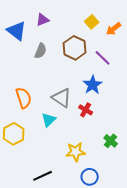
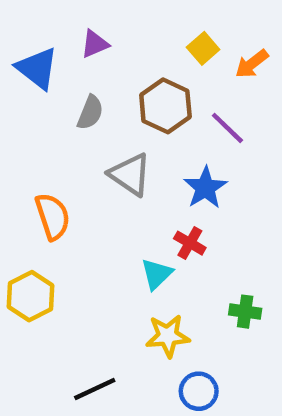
gray triangle: (62, 98) -> (130, 174), moved
cyan triangle: (49, 120) -> (157, 274), moved
green cross: (111, 141) -> (245, 312), turned -32

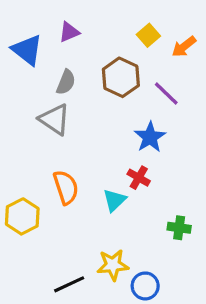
gray triangle: (130, 174) -> (55, 119), moved
orange semicircle: (53, 216) -> (66, 187), moved
yellow star: (168, 336) -> (113, 265), moved

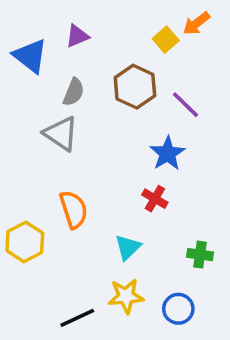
orange arrow: (184, 47) -> (196, 23), moved
cyan triangle: (114, 200) -> (128, 247), moved
blue circle: (145, 286) -> (178, 309), moved

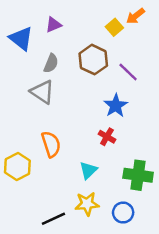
green cross: (200, 255) -> (138, 175), size x1.6

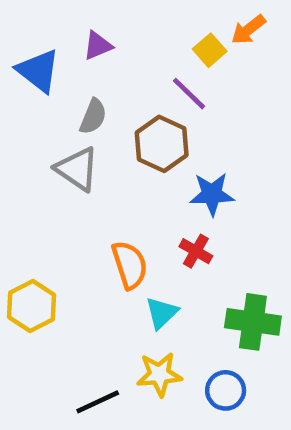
brown hexagon: (93, 60) -> (162, 144), moved
purple line: (128, 72) -> (189, 94), moved
blue star: (116, 106) -> (212, 194), turned 30
orange semicircle: (51, 144) -> (130, 265), moved

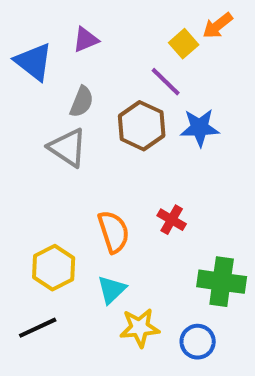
blue star: (212, 194) -> (200, 128), moved
yellow hexagon: (31, 306) -> (54, 268), moved
cyan triangle: (162, 313) -> (112, 290), moved
black line: (98, 402) -> (38, 328), moved

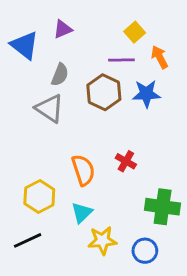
orange arrow: (218, 26) -> (160, 57), moved, turned 100
purple line: (166, 82) -> (121, 60), turned -45

